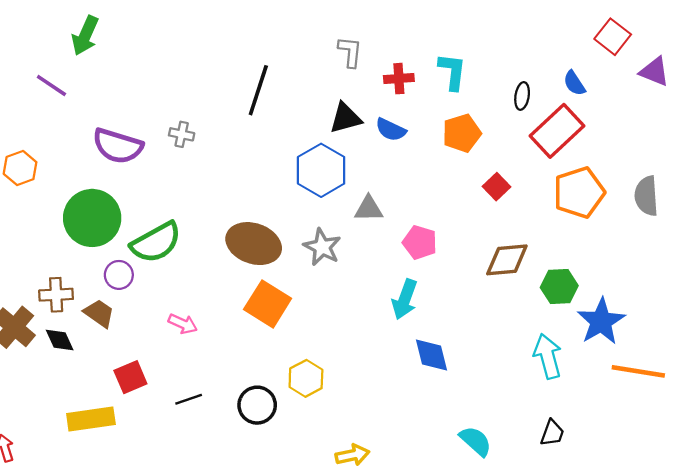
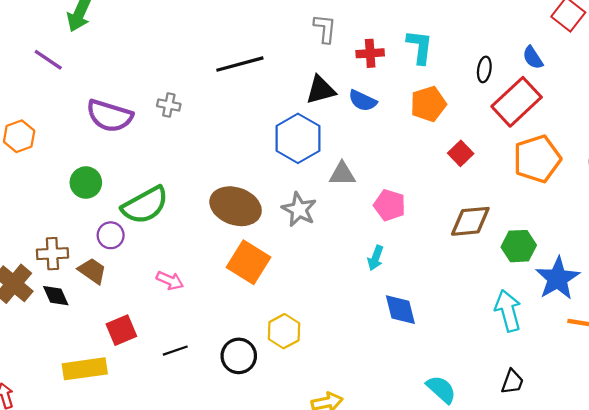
black line: (258, 90) -> (240, 64), turned 57
green circle: (92, 218) -> (86, 183), size x0.6
cyan arrow: (405, 299) -> (376, 258), size x0.7

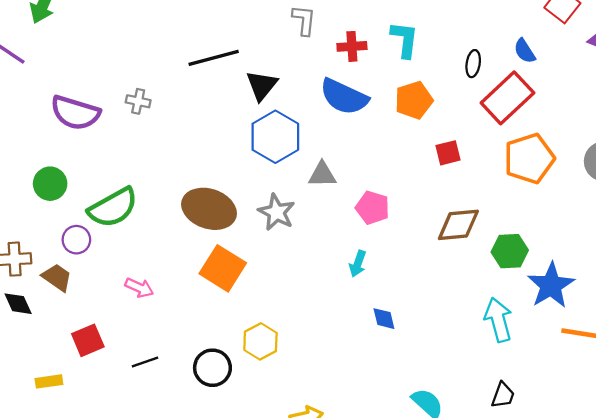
black triangle: (321, 90) -> (262, 85), moved, turned -36
blue semicircle: (363, 101) -> (344, 97), size x1.6
red square: (461, 153) -> (448, 153), turned 30
blue diamond: (400, 310) -> (384, 319), size x0.7
yellow rectangle: (85, 369) -> (49, 381), size x0.6

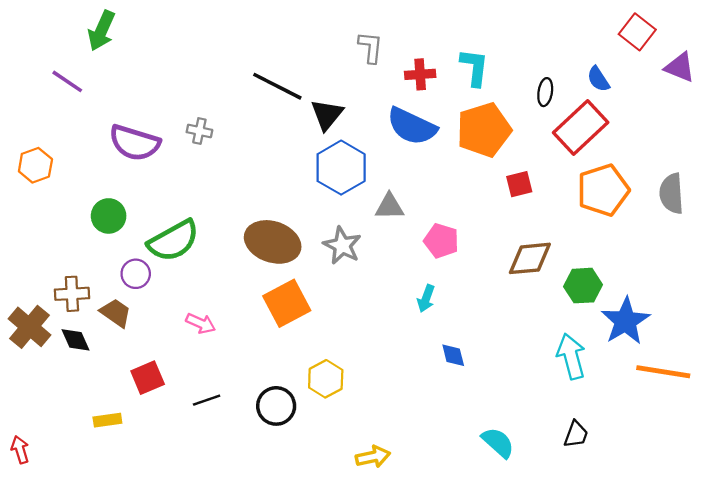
black line: (214, 58) -> (277, 86), turned 42
orange pentagon: (414, 100) -> (484, 130), size x1.4
orange square: (223, 268) -> (287, 303), turned 30

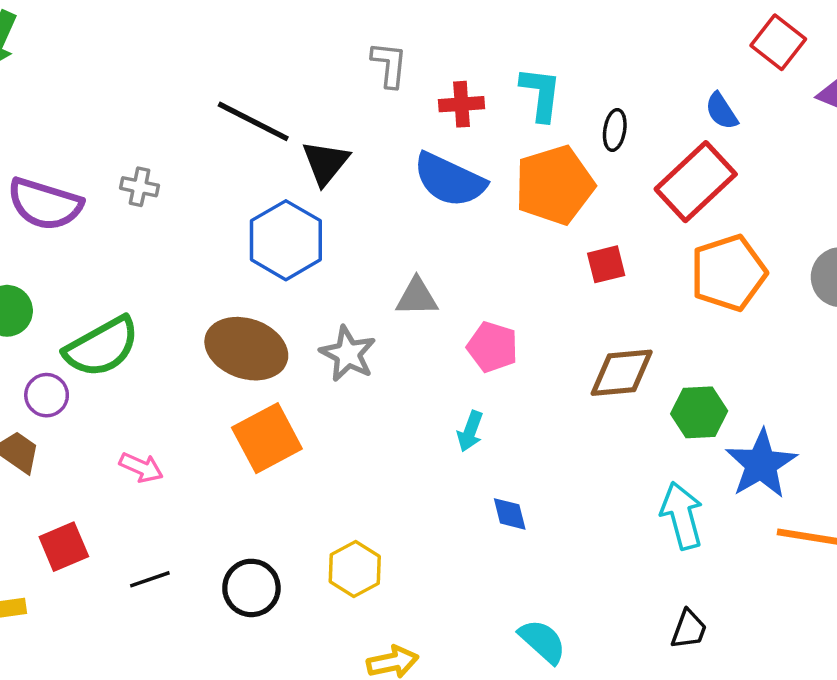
black ellipse: (545, 92) -> (615, 130), moved
blue hexagon: (341, 168) -> (286, 240), moved
yellow hexagon: (326, 379) -> (355, 569), moved
cyan semicircle: (498, 443) -> (542, 641), moved

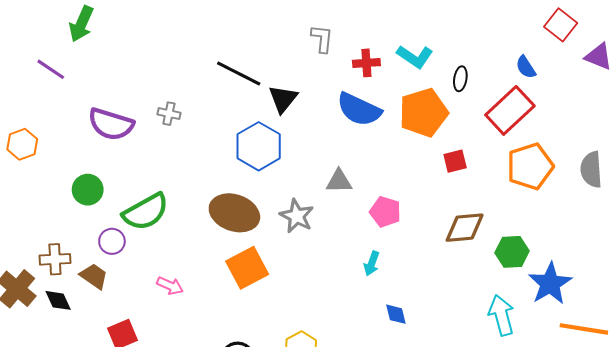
cyan L-shape: (541, 94) -> (415, 57), turned 117

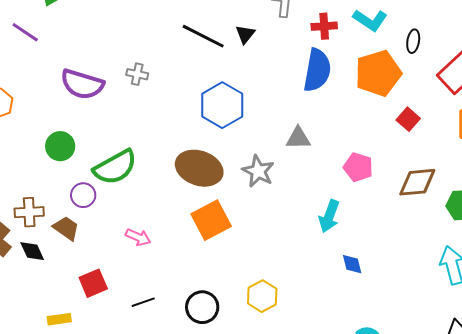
black triangle: (283, 99) -> (245, 34), moved, size x0.7
blue semicircle: (359, 109) -> (317, 70), turned -105
red square: (455, 161) -> (408, 119), turned -35
pink pentagon: (385, 212) -> (358, 167), moved
cyan arrow: (372, 264) -> (329, 216), size x1.4

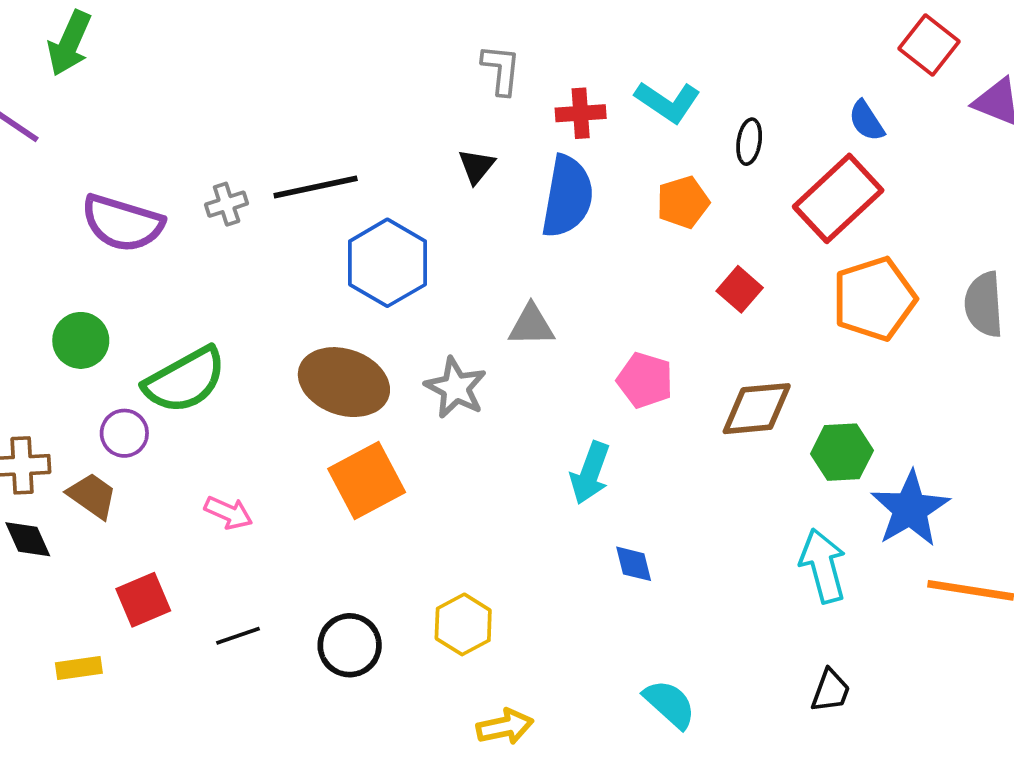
black triangle: (245, 34) -> (476, 166), moved
black line: (203, 36) -> (316, 187), moved, turned -39
orange pentagon: (378, 73) -> (683, 202), size x0.6
gray cross: (137, 74) -> (227, 204), turned -30

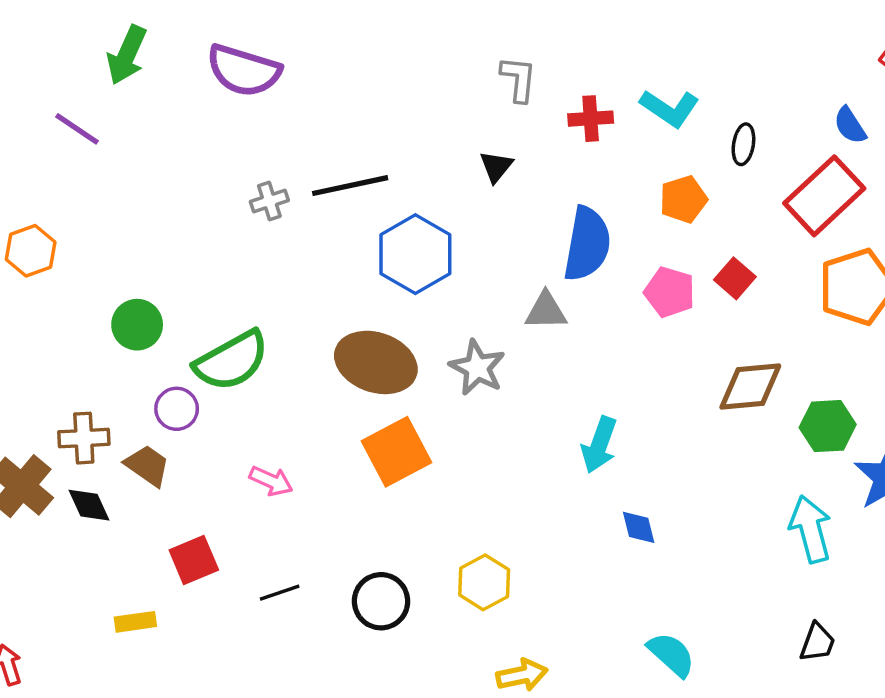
blue semicircle: (567, 197) -> (587, 244), moved
purple semicircle: (122, 223) -> (244, 70), moved
pink pentagon: (645, 380) -> (670, 292), moved

